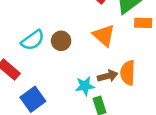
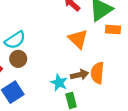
brown circle: (61, 41) -> (18, 59), moved
cyan star: (85, 86) -> (59, 83), turned 30

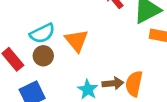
orange triangle: (78, 39) -> (77, 40), moved

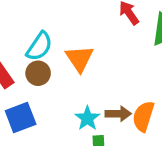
cyan semicircle: (42, 33) -> (39, 46), turned -35

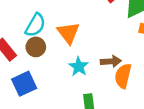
brown arrow: (118, 114) -> (111, 61), moved
cyan star: (87, 118) -> (79, 67), moved

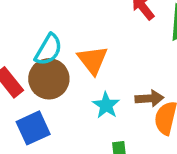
brown circle: (36, 47) -> (49, 79), size x1.5

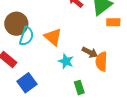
brown circle: (49, 79) -> (16, 24), moved
brown arrow: (149, 98) -> (90, 52), turned 42

